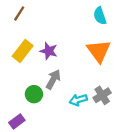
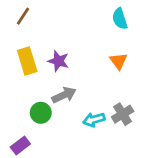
yellow rectangle: (23, 51) -> (27, 61), turned -55
orange triangle: (99, 51) -> (118, 61), size x0.6
gray arrow: (53, 79) -> (64, 95), turned 36

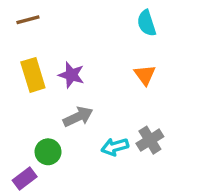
brown line: (23, 16) -> (28, 20), turned 42
green circle: (41, 113) -> (48, 152), moved

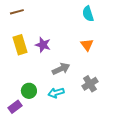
gray arrow: (78, 117) -> (61, 69), moved
cyan arrow: (115, 147) -> (56, 93), moved

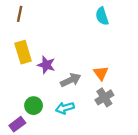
brown line: (17, 12) -> (20, 14), turned -64
purple star: (43, 45) -> (46, 65), moved
orange triangle: (87, 45) -> (101, 73), moved

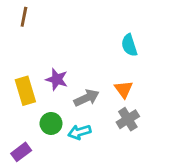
cyan semicircle: (102, 16) -> (129, 45), moved
yellow rectangle: (23, 52) -> (25, 91), moved
green circle: (34, 106) -> (51, 123), moved

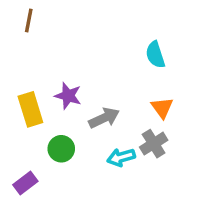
orange triangle: (124, 89) -> (162, 108), moved
cyan arrow: (79, 132) -> (121, 157), moved

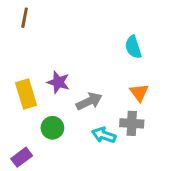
gray cross: (154, 144) -> (132, 123), turned 35
cyan arrow: (121, 157) -> (104, 135), turned 35

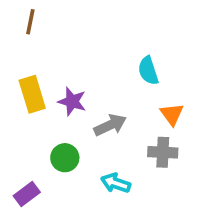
cyan semicircle: (133, 47) -> (148, 71), moved
yellow rectangle: (26, 94) -> (32, 94), moved
cyan arrow: (104, 135) -> (116, 183), moved

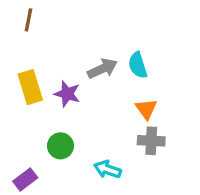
orange triangle: (172, 114) -> (146, 109), moved
gray arrow: (110, 125) -> (102, 69), moved

